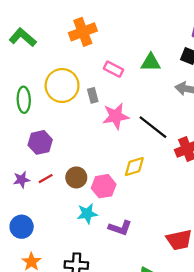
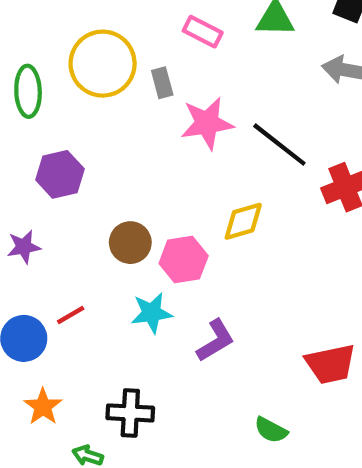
red line: (46, 179) -> (71, 315), moved
purple L-shape: (120, 228) -> (215, 341), turned -50

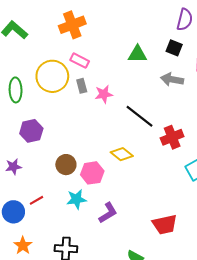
pink rectangle: (203, 32) -> (80, 61), moved
pink star: (207, 123) -> (104, 94), moved, size x0.7
yellow diamond: (243, 221) -> (122, 154), turned 55

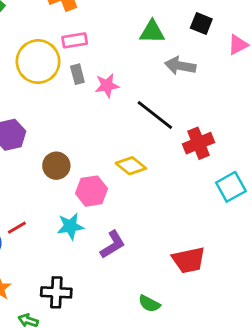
pink rectangle: (80, 61) -> (75, 40), turned -36
gray arrow: (172, 79) -> (180, 66), moved
brown circle: (66, 165) -> (56, 166), moved

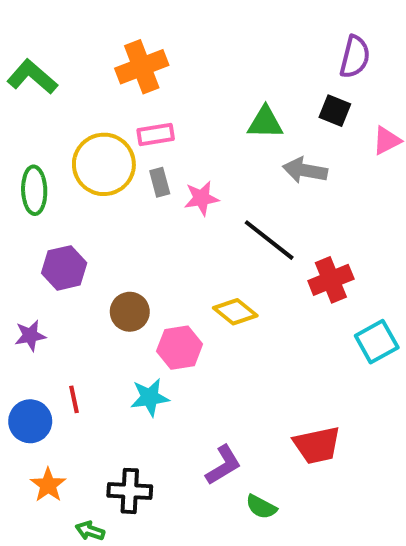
red line: (17, 228) -> (74, 399), turned -72
purple L-shape: (113, 245) -> (223, 465), moved

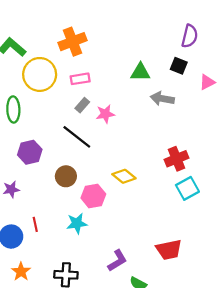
yellow circle: (104, 164) -> (40, 74), moved
gray rectangle: (160, 182) -> (82, 105), turned 56
black line: (269, 240) -> (77, 137), moved
cyan square: (377, 342) -> (187, 188), moved

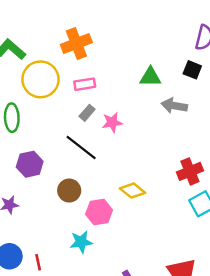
red line: (35, 224) -> (38, 262), moved

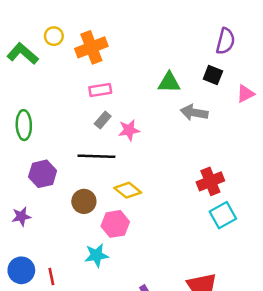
yellow circle: (40, 79) -> (54, 36), moved, size x0.5
black line: (81, 148) -> (96, 156), turned -36
yellow diamond: (133, 191) -> (128, 190), moved

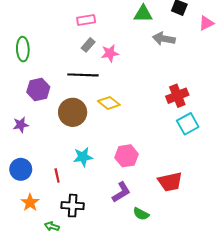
brown circle: (84, 201) -> (73, 112), size x1.4
pink hexagon: (115, 224) -> (126, 156), moved
red line: (51, 277) -> (57, 176), moved

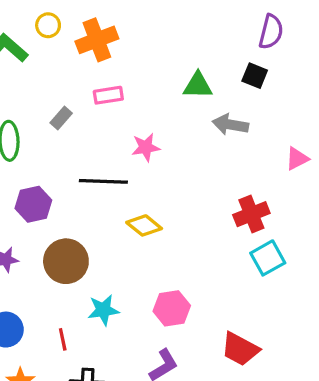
pink triangle: (206, 23) -> (297, 159), moved
gray rectangle: (88, 45) -> (61, 118), moved
brown circle: (73, 112) -> (66, 261), moved
red trapezoid: (170, 182) -> (240, 349), turned 40

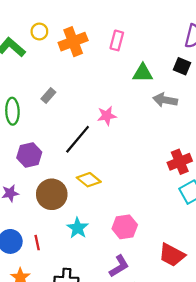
pink rectangle: (108, 95) -> (117, 40), moved, turned -66
black line: (103, 181) -> (78, 139), turned -52
yellow diamond: (144, 225) -> (89, 180), moved
cyan star: (103, 310) -> (78, 228), turned -30
red line: (63, 339) -> (37, 243), moved

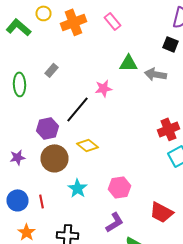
pink rectangle: (117, 40) -> (112, 21), turned -54
green triangle: (143, 73) -> (128, 63), moved
purple hexagon: (29, 155) -> (48, 128), moved

